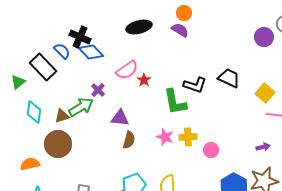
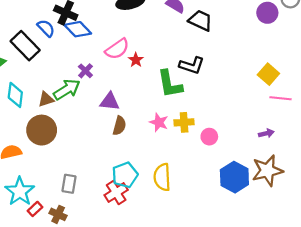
black trapezoid: (229, 78) -> (201, 20), moved

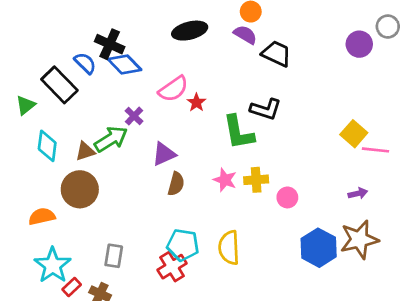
yellow square: (268, 74) -> (354, 134), moved
purple triangle: (110, 102) -> (164, 154), turned -30
cyan pentagon: (125, 175) -> (183, 245), turned 30

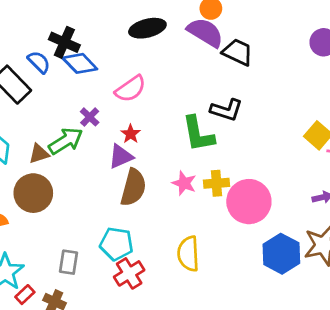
purple semicircle: (245, 35) -> (205, 32), size x1.5
red star: (196, 102) -> (131, 134), moved
brown semicircle: (176, 184) -> (133, 187), size x1.5
pink circle: (287, 197) -> (249, 202), size x2.0
cyan pentagon: (183, 245) -> (116, 244), moved

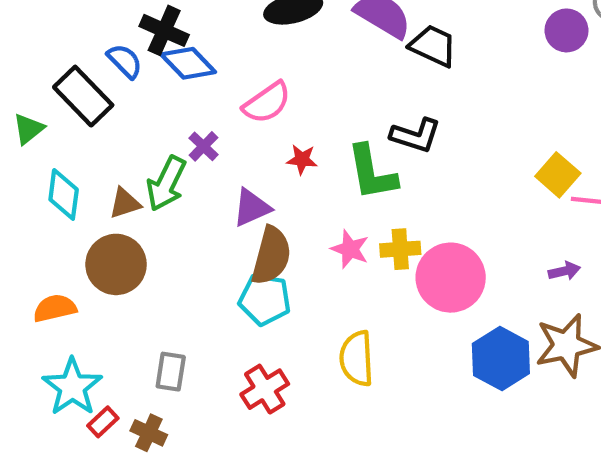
red star: (131, 134) -> (302, 159), moved, turned -30
green arrow: (66, 141) -> (166, 184), turned 148
cyan pentagon: (116, 244) -> (265, 299), moved

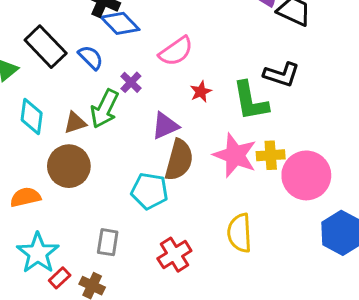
blue semicircle: (125, 61) -> (91, 57), moved
red star: (302, 159) -> (201, 92), turned -30
pink star: (350, 249) -> (235, 155), size x1.6
cyan pentagon: (265, 299) -> (150, 191), moved

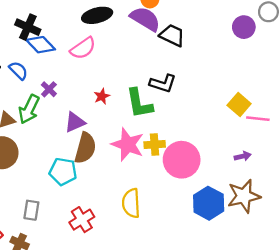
pink semicircle: (176, 51) -> (83, 48), moved

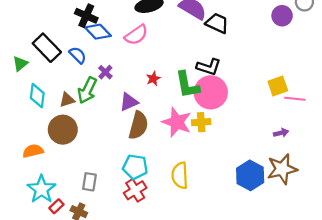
yellow square: (239, 105) -> (278, 86), turned 30
pink circle: (182, 160) -> (211, 92), moved
cyan pentagon: (63, 171) -> (135, 167), moved

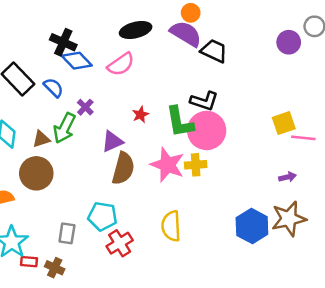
cyan pentagon: (135, 167) -> (102, 216), moved
red rectangle: (56, 206) -> (29, 262), turned 48

